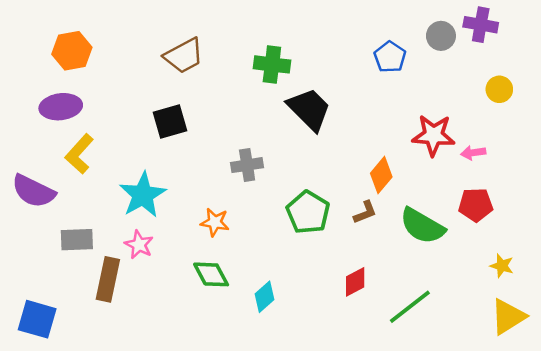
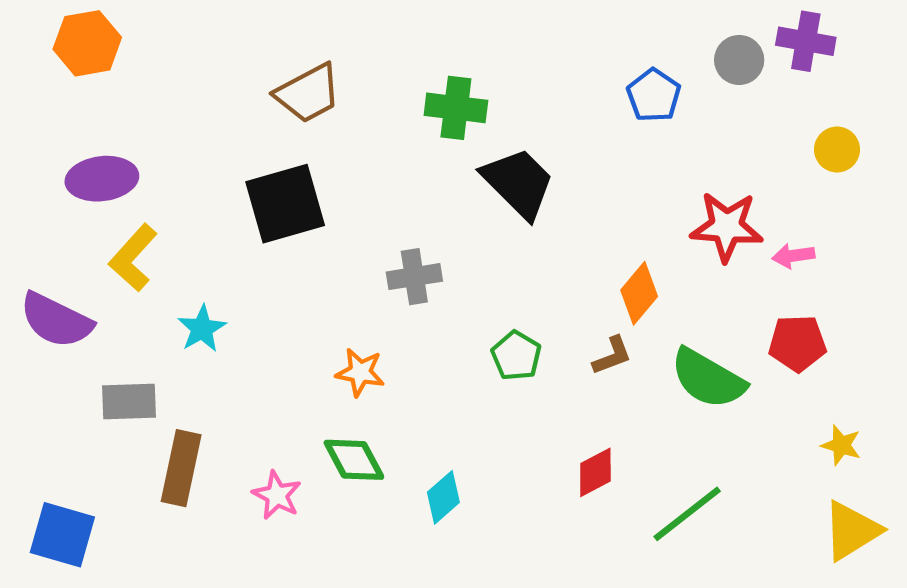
orange hexagon: (72, 51) -> (87, 43), moved
black square: (170, 122) -> (285, 204), size x1.4
cyan star: (143, 195) -> (202, 329), moved, size x0.6
green pentagon: (308, 212) -> (516, 356), size x0.7
pink star: (139, 245) -> (277, 495), moved

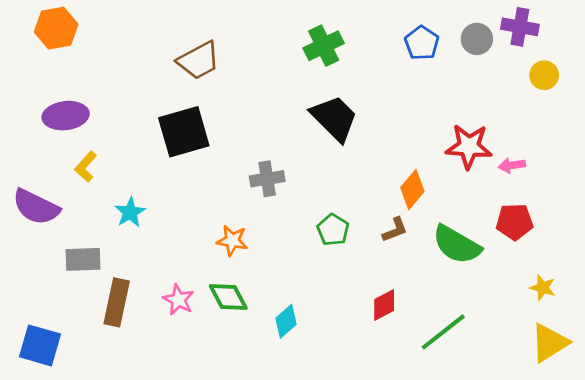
blue pentagon: (654, 95) -> (422, 43), moved
green cross: (456, 108) -> (324, 46), moved, turned -33
yellow circle: (837, 150) -> (544, 75), moved
yellow L-shape: (133, 258) -> (86, 167), size x0.7
pink star: (277, 495) -> (178, 300), moved

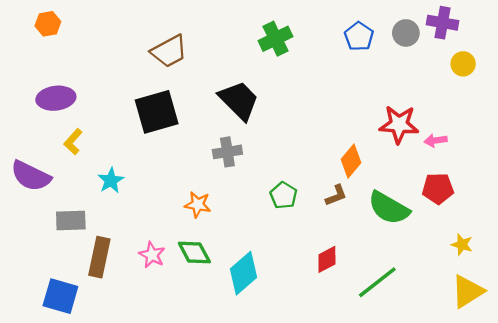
orange hexagon: (56, 28) -> (48, 24), size x0.7
black trapezoid: (334, 118) -> (239, 100), moved
cyan diamond: (286, 321) -> (243, 273), size x1.5
blue square: (40, 345) -> (60, 296), moved

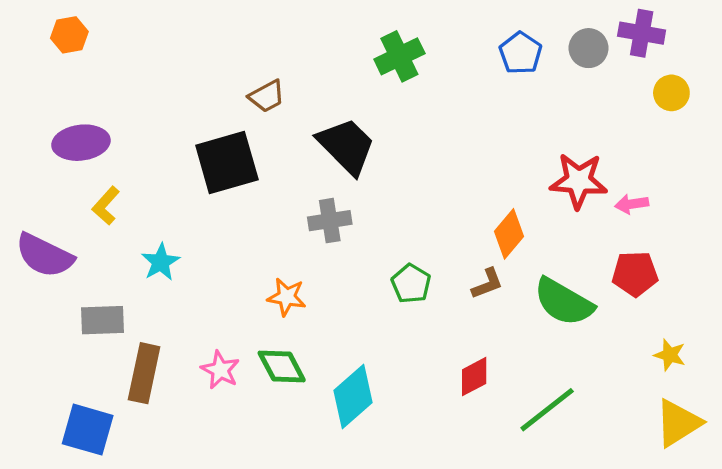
brown trapezoid: (169, 51) -> (267, 96), moved, size x0.7

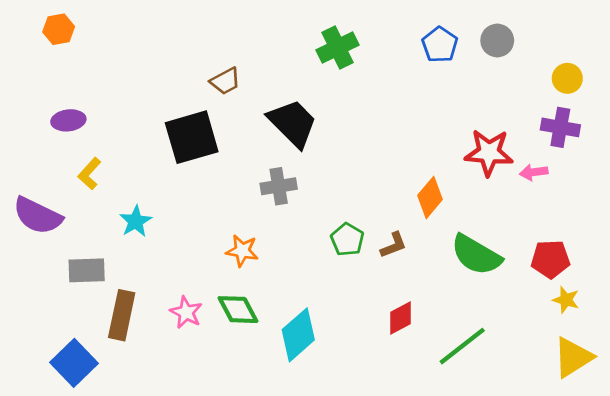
purple cross: (642, 33) -> (560, 127), moved
purple ellipse: (81, 143) -> (68, 120), size x0.7
red pentagon: (635, 274) -> (551, 259), moved
brown L-shape: (487, 284) -> (394, 245), moved
blue square: (88, 430) -> (74, 363), turned 30

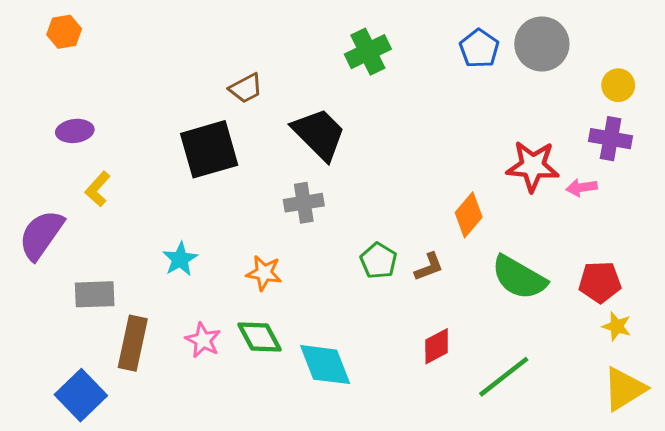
gray circle: (497, 40) -> (542, 44), size x1.5
purple semicircle: (38, 216) -> (41, 235), turned 99
cyan star: (136, 221) -> (180, 259), moved
cyan diamond: (298, 335) -> (325, 365), turned -70

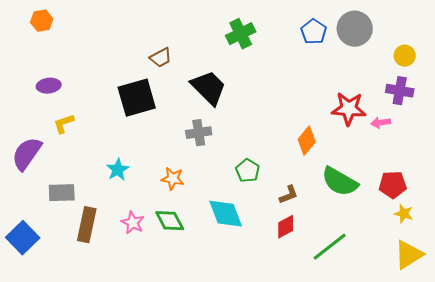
yellow L-shape: (98, 189) -> (64, 124), turned 30
brown L-shape: (429, 267) -> (289, 195), moved
cyan diamond: (325, 365) -> (226, 214), moved
blue square: (81, 395) -> (23, 238), moved

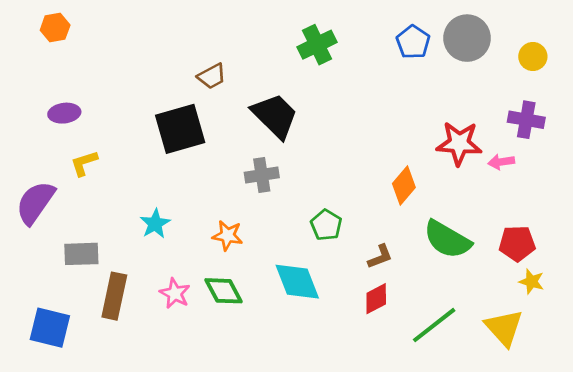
yellow circle: (405, 56) -> (533, 57), moved
blue square: (23, 238) -> (50, 328), moved, turned -32
yellow triangle: (409, 255) -> (504, 328), moved, turned -40

